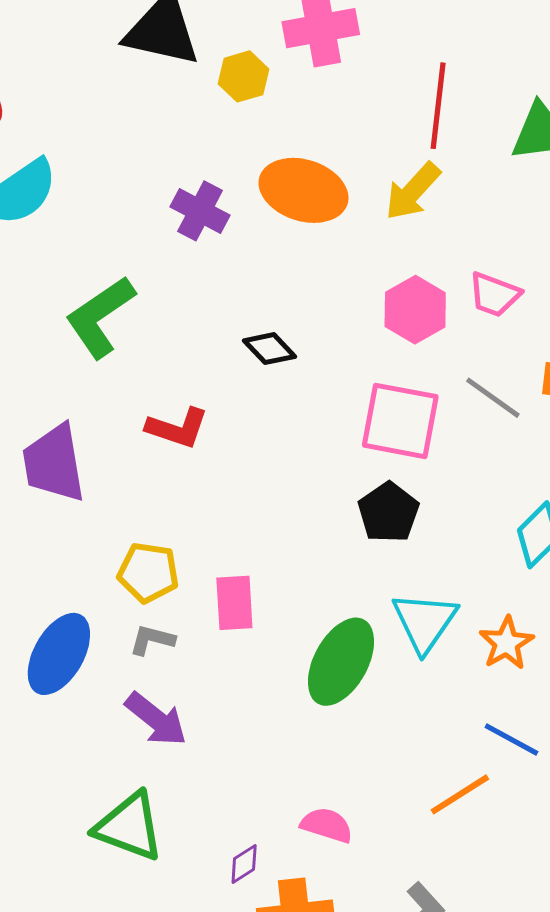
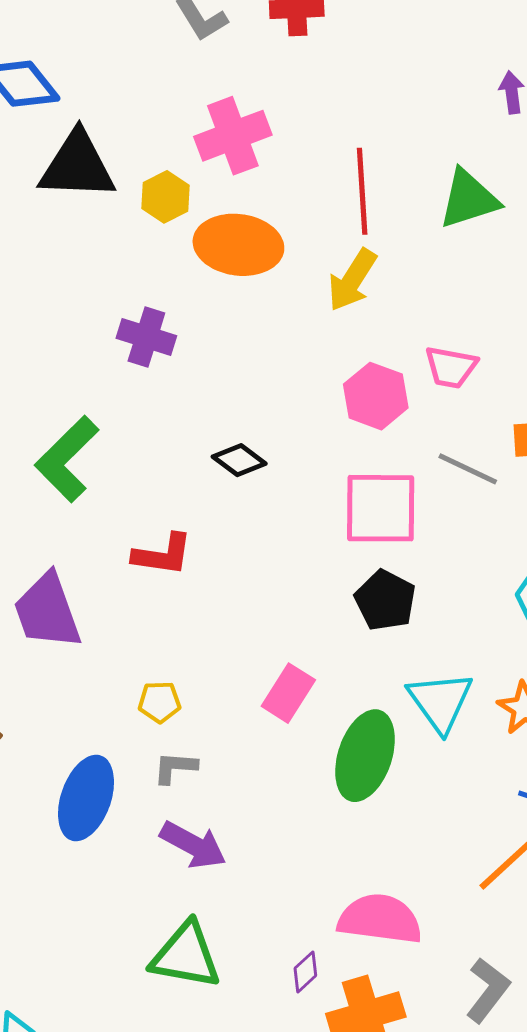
orange ellipse: (304, 190) -> (238, 245), moved
yellow pentagon: (148, 572) -> (159, 702), size x0.7
pink rectangle: (234, 603) -> (288, 693), moved, turned 46
pink semicircle: (327, 825) -> (380, 919), size x1.6

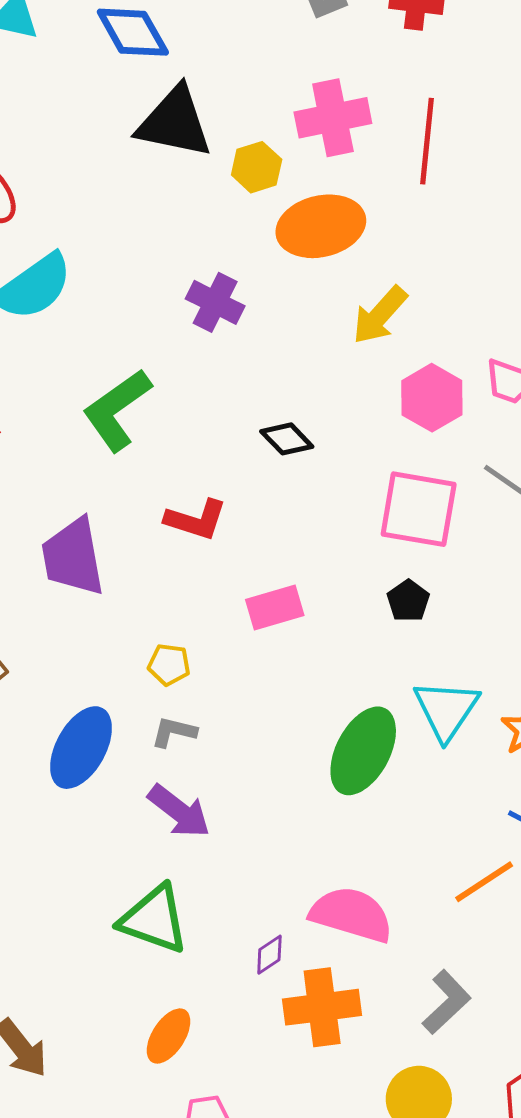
red line: (362, 191) -> (427, 141), moved
orange ellipse: (238, 245) -> (321, 226), turned -30
yellow arrow: (352, 280) -> (380, 315), moved
black pentagon: (385, 600) -> (408, 601), size x0.7
pink rectangle: (288, 693) -> (275, 608), moved, turned 32

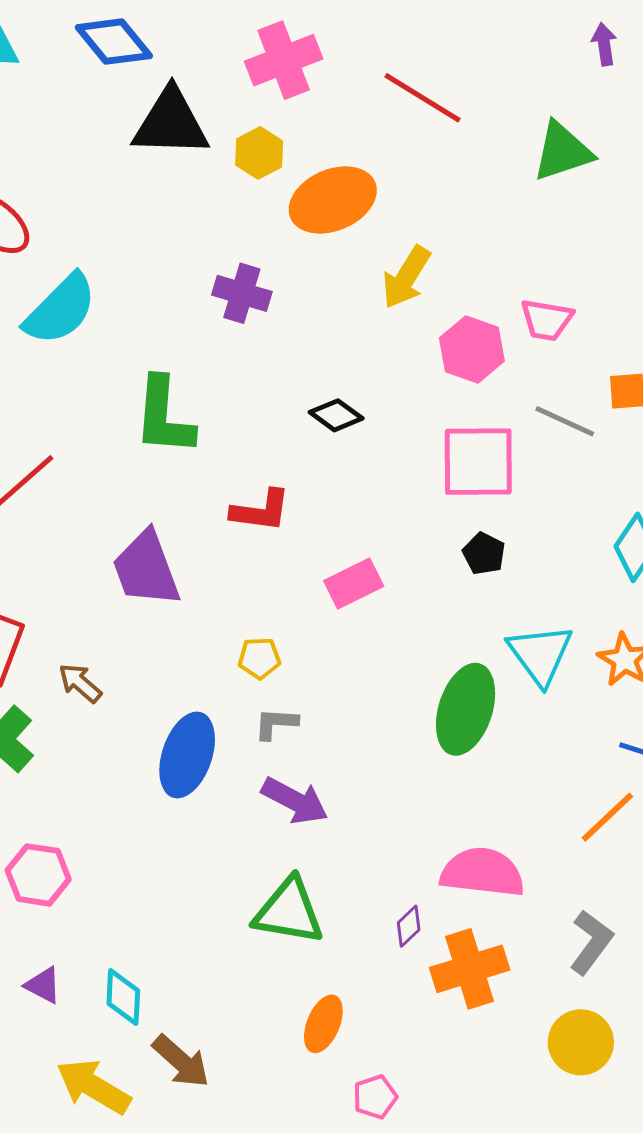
pink cross: (333, 118) -> (284, 60), moved
red line: (427, 141) -> (423, 98), turned -54
green L-shape: (117, 410) -> (164, 416), turned -40

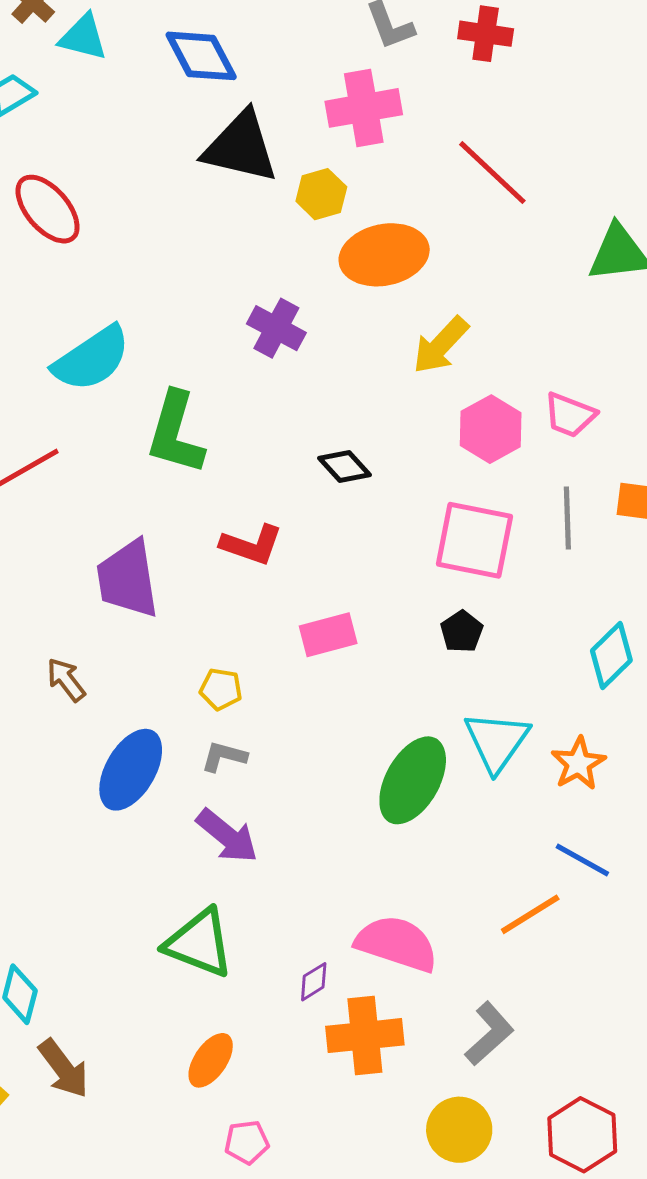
cyan semicircle: (60, 309) -> (92, 359), moved
gray line: (565, 421) -> (567, 518), turned 52
brown arrow: (80, 683) -> (66, 680), moved

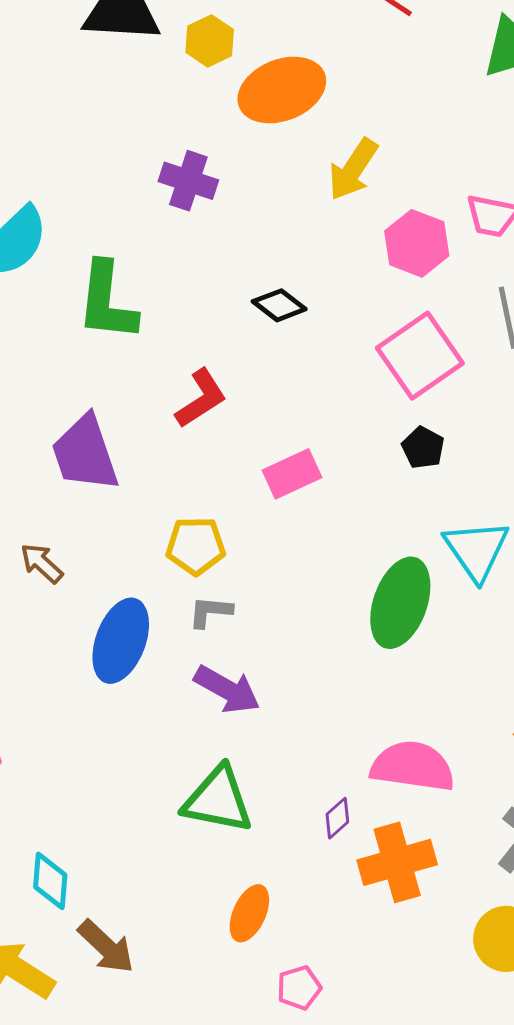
pink square: (474, 540) -> (420, 356), turned -36
red L-shape: (251, 545) -> (201, 399), turned -42
yellow pentagon: (221, 689) -> (196, 546), size x1.4

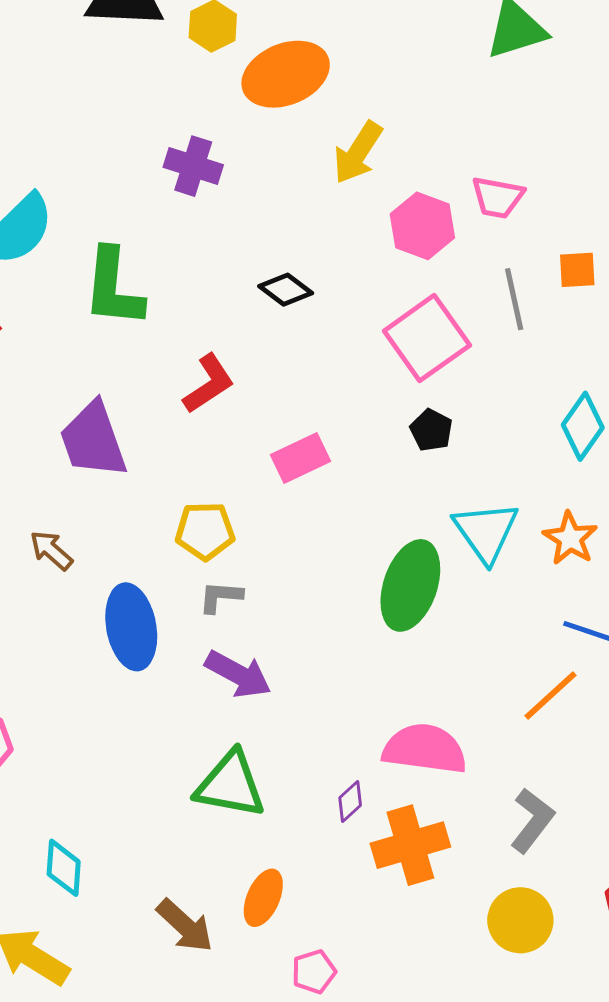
blue ellipse: (121, 641) -> (131, 627), turned -30
brown arrow: (106, 947) -> (185, 926), moved

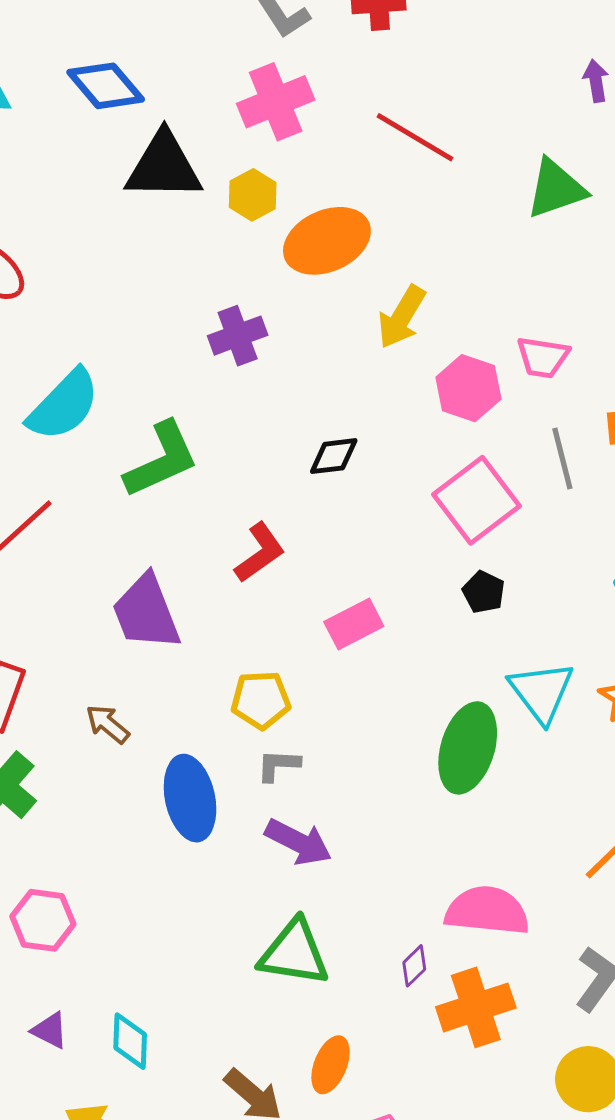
purple cross: (193, 166) -> (238, 336), turned -36
green L-shape: (113, 288) -> (161, 460), turned -118
black diamond: (286, 290) -> (334, 456), turned -42

